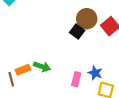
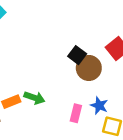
brown circle: (87, 19) -> (89, 68), moved

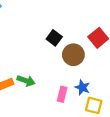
black square: (77, 55) -> (54, 38), moved

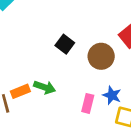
black square: (54, 38) -> (65, 44), moved

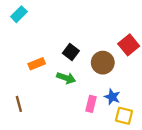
green arrow: (45, 87) -> (66, 78), moved
orange rectangle: (20, 91) -> (37, 64), moved

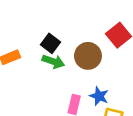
green arrow: (66, 78) -> (53, 61), moved

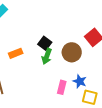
green arrow: (53, 61) -> (47, 56), turned 91

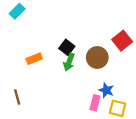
pink rectangle: (62, 87) -> (95, 103), moved

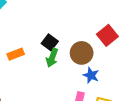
blue star: (106, 90) -> (91, 75), moved

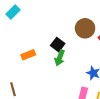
brown circle: (82, 53) -> (85, 28), moved

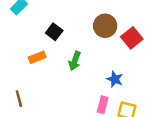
black square: (58, 45) -> (54, 32), moved

